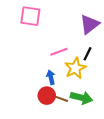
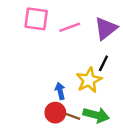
pink line: (59, 52) -> (70, 27), moved

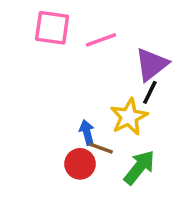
purple triangle: (106, 28) -> (152, 64), moved
green arrow: (96, 115) -> (139, 167), turned -65
brown line: (72, 116) -> (101, 148), moved

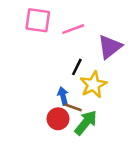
black line: (150, 92) -> (77, 67), moved
green arrow: (139, 167) -> (86, 123), moved

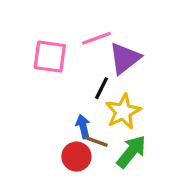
pink square: (38, 20) -> (50, 57), moved
purple triangle: (110, 47) -> (125, 58), moved
green arrow: (86, 123) -> (131, 152), moved

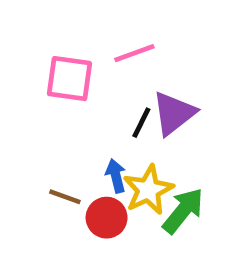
purple triangle: (125, 58) -> (174, 113), moved
yellow star: (123, 112) -> (148, 190), moved
brown line: (96, 142) -> (65, 197), moved

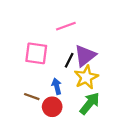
pink square: (69, 79) -> (36, 53), moved
yellow star: (148, 190) -> (86, 77), moved

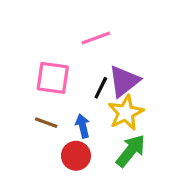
brown line: (32, 97) -> (46, 123), moved

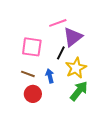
purple triangle: (124, 81) -> (73, 37), moved
red circle: (76, 156) -> (33, 94), moved

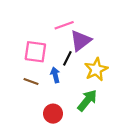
yellow star: (76, 68) -> (96, 69), moved
blue arrow: (50, 76) -> (55, 75), moved
red circle: (33, 94) -> (53, 114), moved

